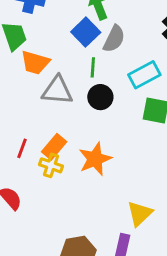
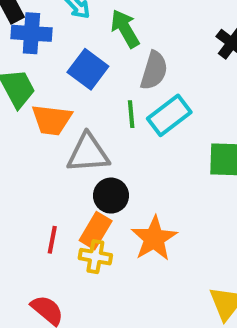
blue square: (86, 32) -> (88, 69), moved
cyan rectangle: (144, 75) -> (169, 115), moved
black circle: (100, 97) -> (111, 196), moved

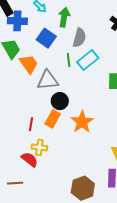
green arrow: (125, 29) -> (64, 17), turned 42
orange trapezoid: (52, 120) -> (29, 64), turned -130
yellow cross: (95, 257) -> (39, 147), moved

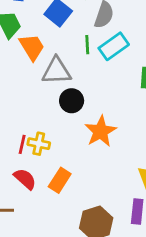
orange rectangle: (53, 119) -> (60, 180), moved
red line: (31, 124) -> (22, 144), moved
yellow cross: (39, 147) -> (39, 144), moved

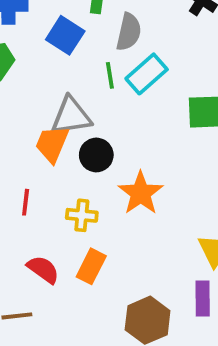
orange trapezoid: (32, 47) -> (52, 144), moved, turned -120
red line: (22, 144) -> (26, 202), moved
yellow cross: (39, 144) -> (82, 215), moved

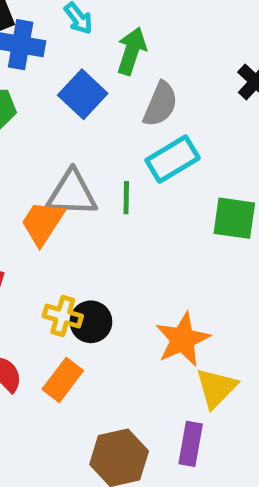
green line: (110, 75) -> (126, 198), moved
black circle: (96, 155) -> (91, 322), moved
orange star: (141, 193) -> (183, 339), moved

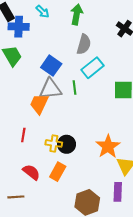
green arrow: (132, 51) -> (77, 14), moved
blue square: (83, 94) -> (51, 66), moved

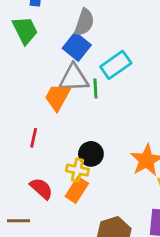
gray semicircle: (84, 44) -> (84, 22), moved
cyan rectangle: (93, 68) -> (116, 65), moved
green line: (75, 87) -> (95, 88), moved
yellow cross: (54, 143) -> (77, 170), moved

